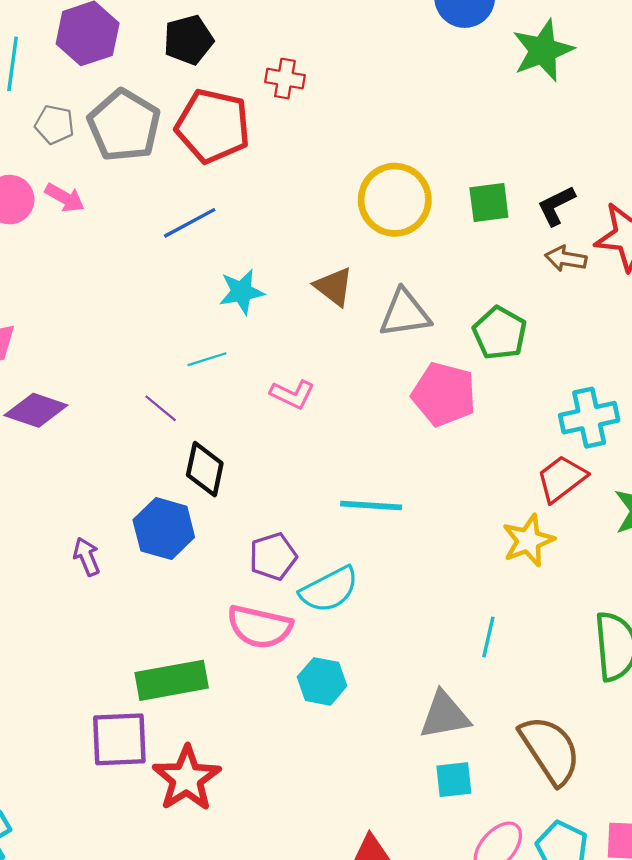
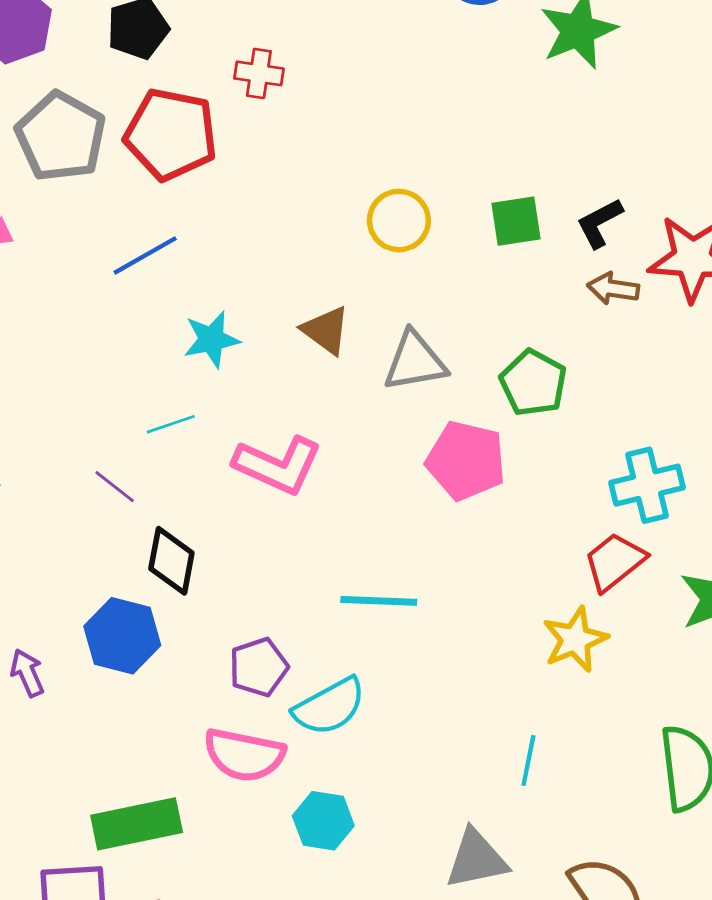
yellow circle: (395, 200) -> (399, 221), size x0.7
pink L-shape: (292, 394) -> (278, 465), size x1.6

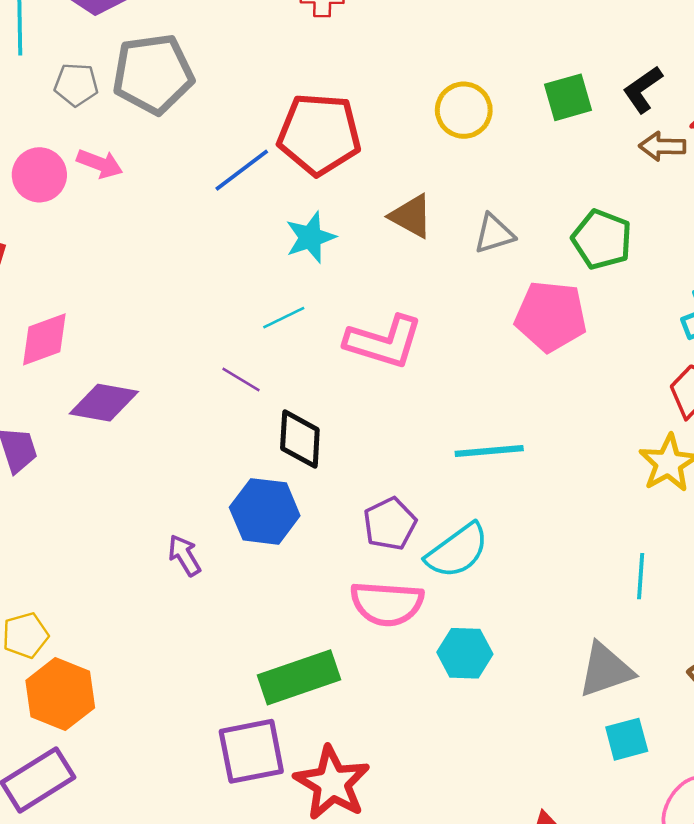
red pentagon: (171, 134) -> (319, 134), moved
gray pentagon: (61, 137) -> (153, 74), turned -30
gray triangle: (415, 361) -> (494, 234), size x0.7

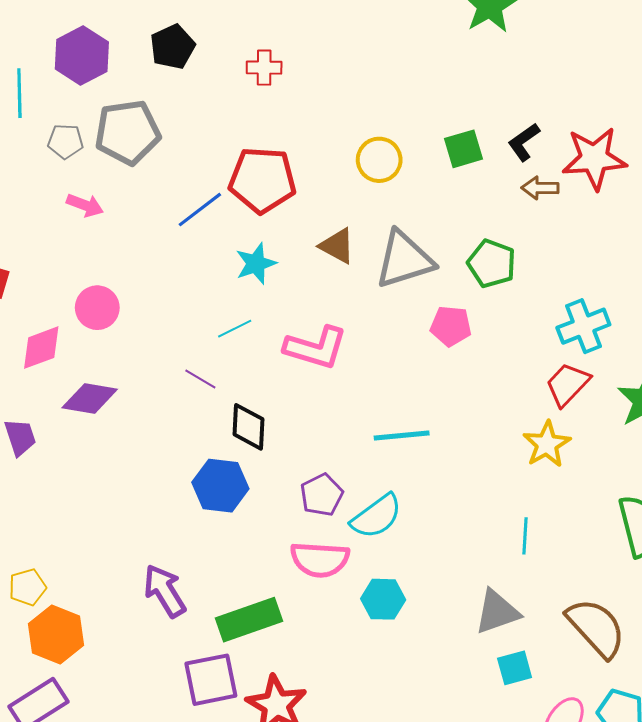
pink circle: (39, 175) -> (97, 308), moved
gray triangle: (494, 234) -> (404, 260), size x1.8
pink pentagon: (551, 316) -> (451, 326), size x0.7
purple arrow: (184, 555) -> (165, 591), moved, size x1.6

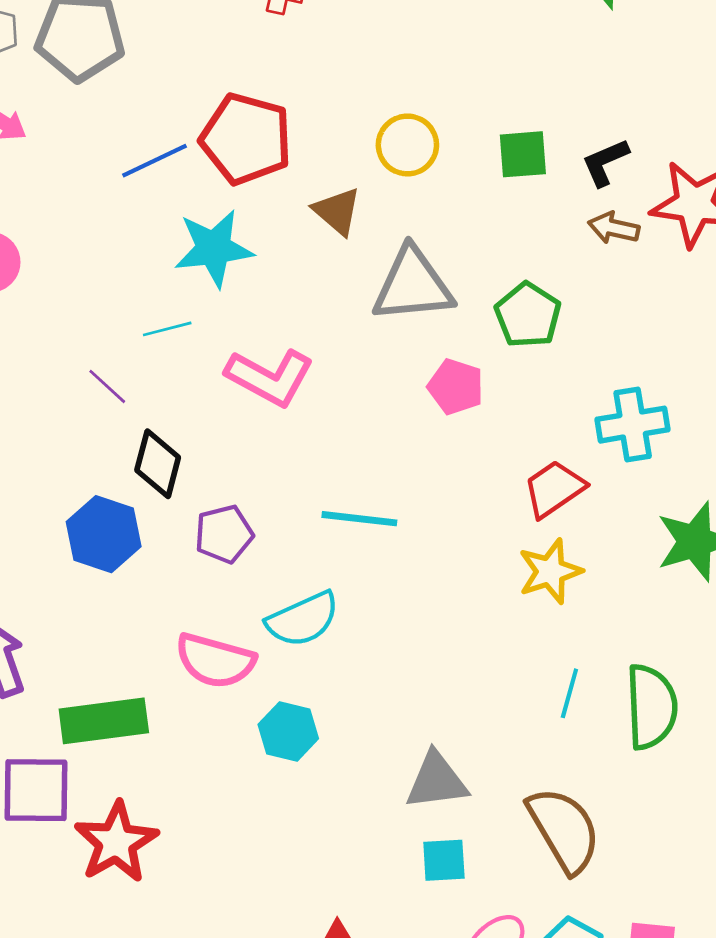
brown triangle: (337, 246) -> (337, 211), moved
cyan star: (256, 264) -> (214, 248), size x1.4
red trapezoid: (568, 384) -> (554, 489), moved
purple pentagon: (322, 495) -> (224, 534), moved
cyan line: (525, 536) -> (569, 693), moved

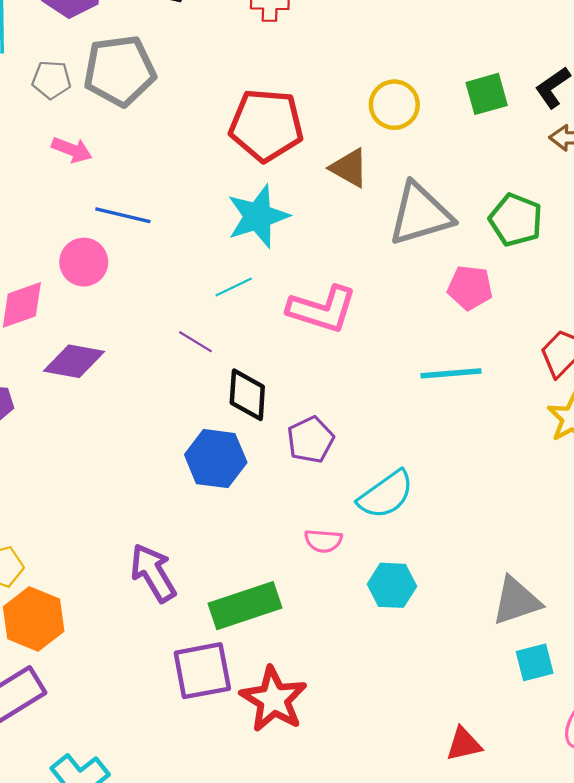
blue line: (154, 161) -> (123, 215), moved, turned 50
cyan line: (359, 519) -> (451, 373), moved
pink semicircle: (215, 661) -> (323, 541), size x0.6

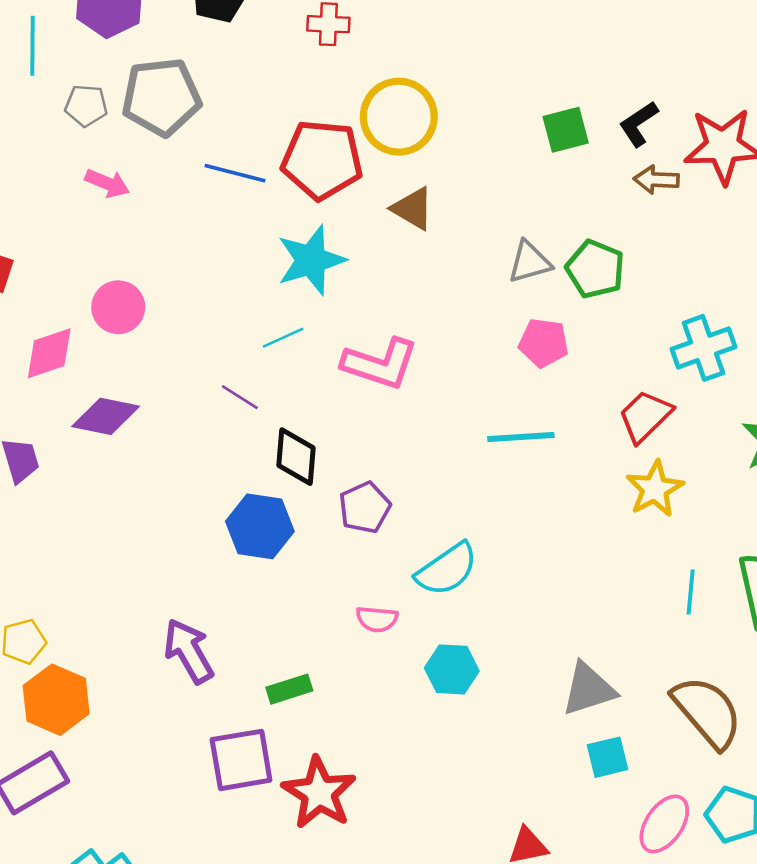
yellow circle: (394, 105) -> (399, 117), moved, size x1.4
gray triangle: (420, 214) -> (530, 262), moved, size x0.6
blue line: (123, 215) -> (235, 173), moved
green rectangle: (245, 606) -> (289, 689), size x0.6

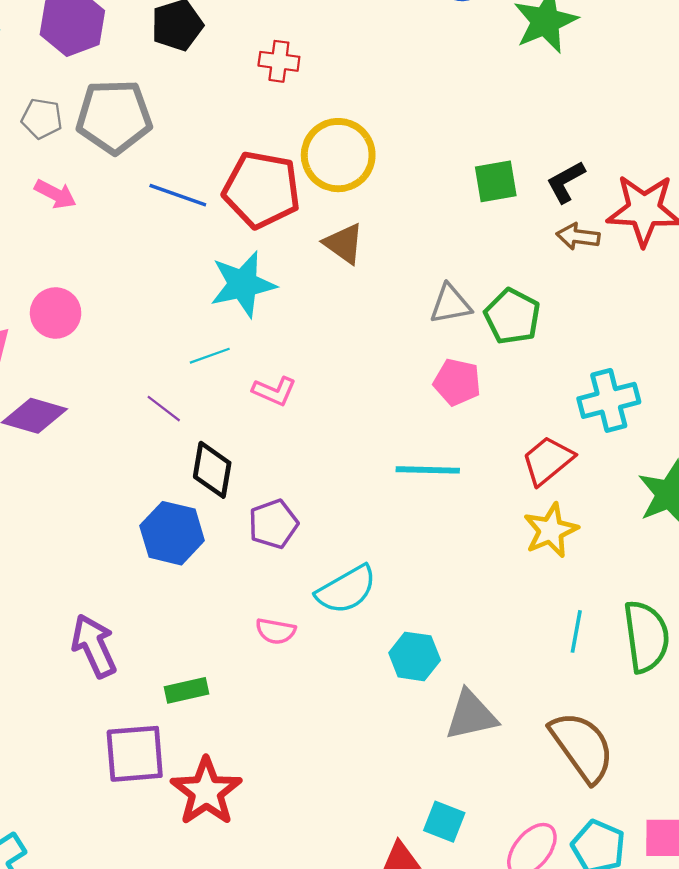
pink L-shape: (380, 364) -> (274, 391), moved, size x0.6
cyan hexagon: (452, 669) -> (415, 656), moved
cyan square: (607, 757) -> (444, 822), moved, turned 30

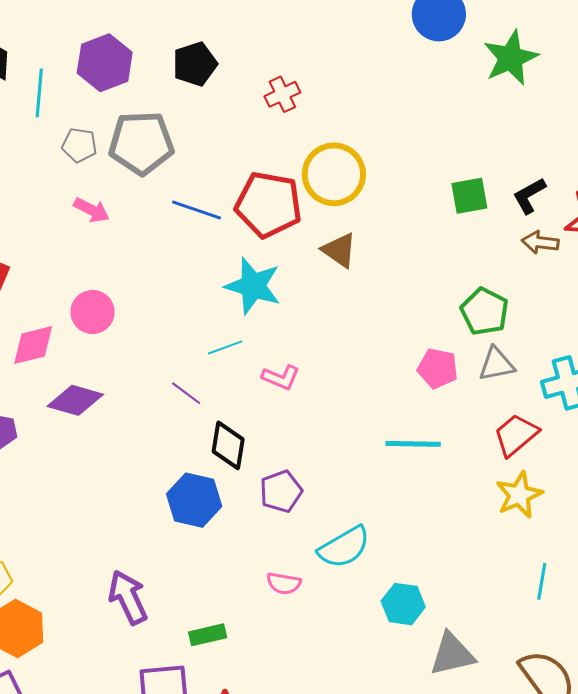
red cross: (279, 61) -> (282, 94), turned -32
cyan star: (243, 284) -> (253, 286), turned 30
gray triangle: (450, 304) -> (497, 364), moved

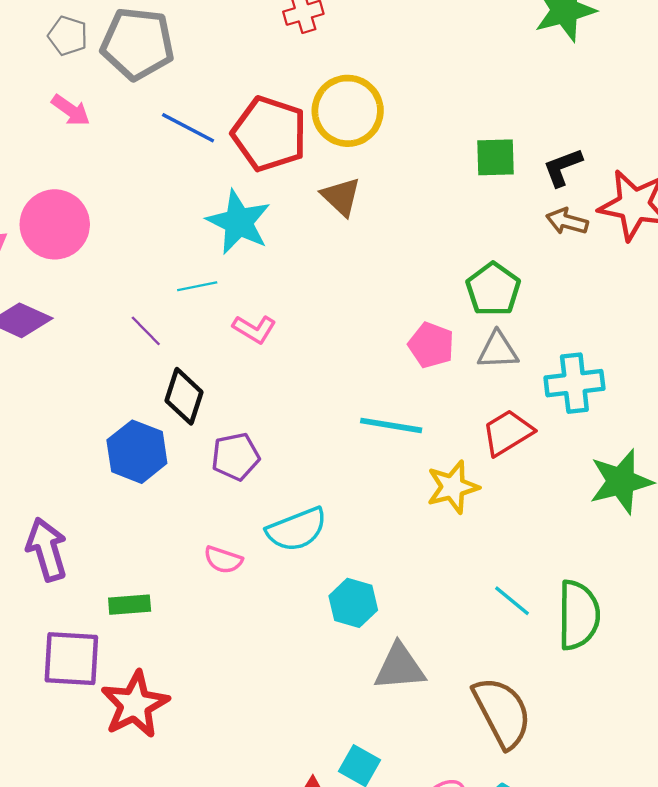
pink circle: (93, 312) -> (55, 224), size x1.4
yellow star: (519, 495) -> (453, 487), moved
cyan line: (542, 581) -> (512, 601), turned -69

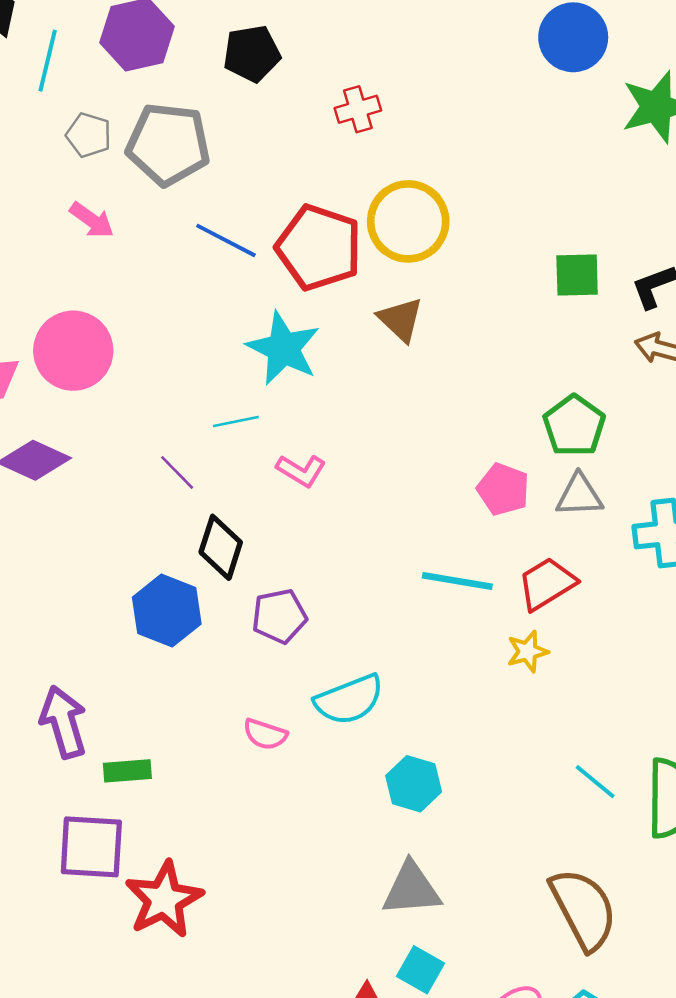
red trapezoid: (508, 433) -> (547, 584), moved
yellow star: (453, 487) -> (528, 652), size x0.7
green rectangle: (130, 605) -> (127, 771), moved
gray triangle: (400, 667) -> (412, 889), moved

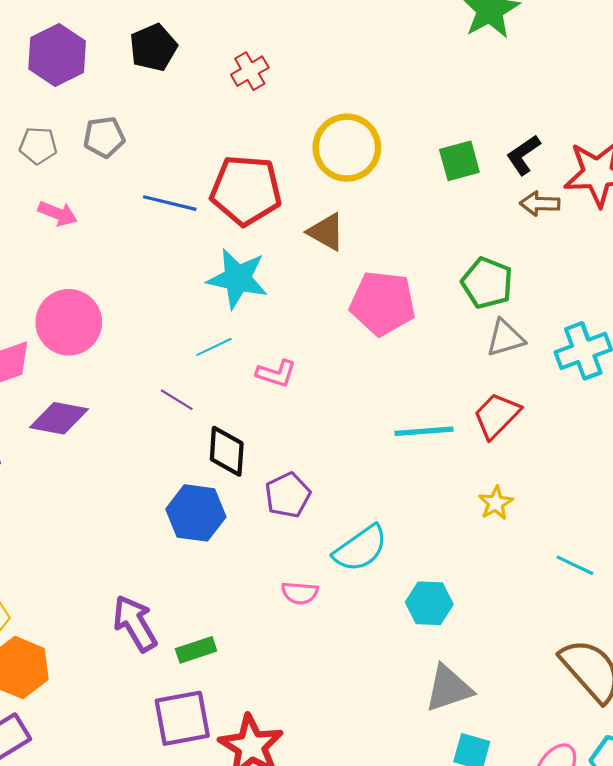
gray pentagon: (168, 144) -> (104, 137), size x0.6
yellow circle: (408, 221) -> (347, 148), moved
pink pentagon: (503, 489) -> (383, 303), moved, size x1.5
yellow star: (528, 652) -> (496, 503), moved

